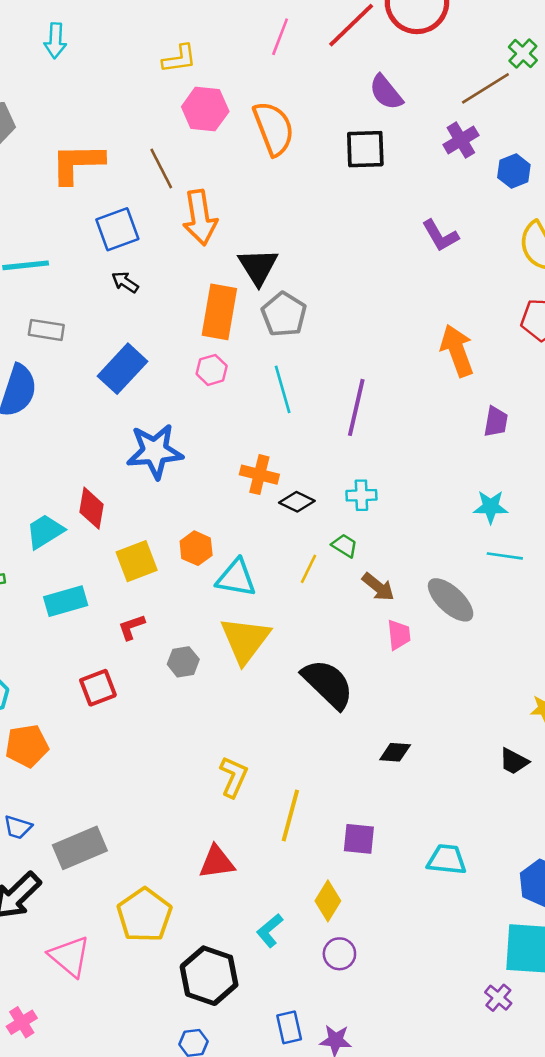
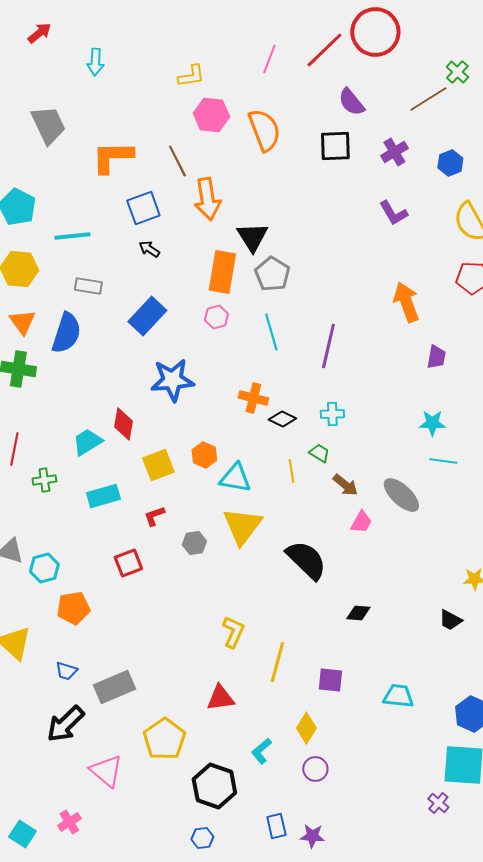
purple cross: (461, 140) -> (394, 152), moved
yellow line: (308, 569) -> (291, 471), turned -35
pink trapezoid: (399, 635) -> (361, 522), turned 35

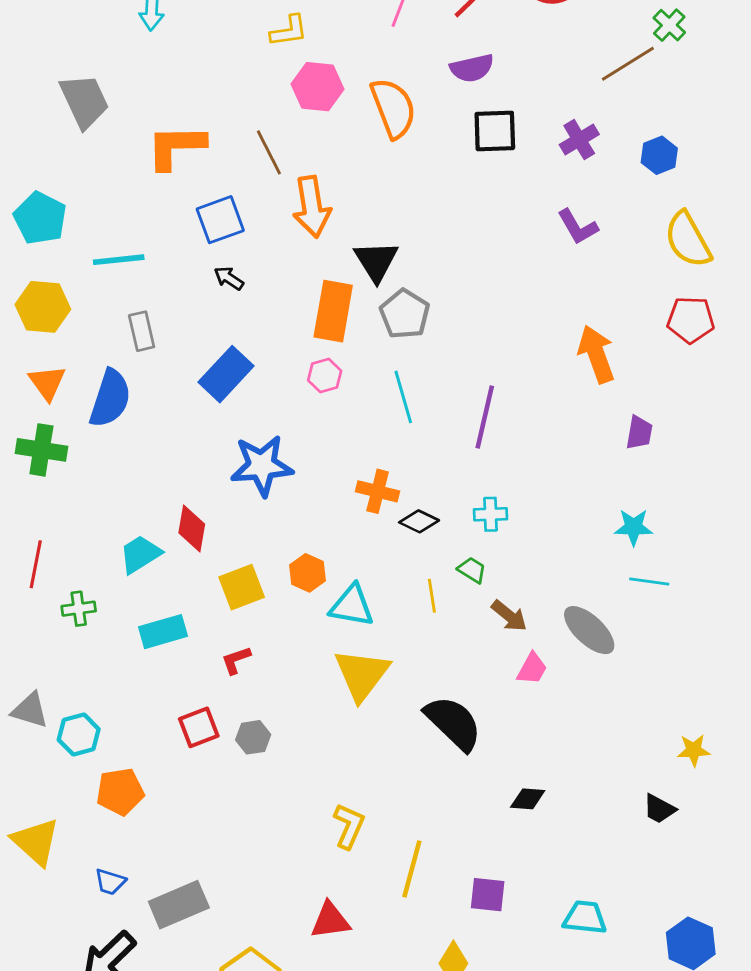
purple semicircle: (351, 102) -> (472, 68), moved, turned -64
gray rectangle: (88, 286) -> (142, 331), turned 68
gray hexagon: (194, 543) -> (253, 737), moved

